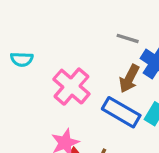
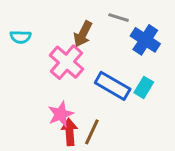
brown arrow: (129, 79) -> (83, 34), moved

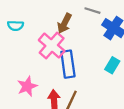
blue rectangle: (113, 86) -> (68, 64), moved, turned 52
pink star: (61, 114) -> (27, 86), moved

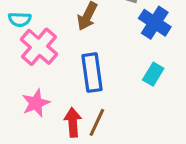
pink cross: (52, 45) -> (39, 47), moved

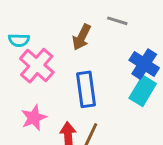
blue cross: (155, 23) -> (144, 64), moved
cyan rectangle: (153, 74) -> (143, 91), size x1.4

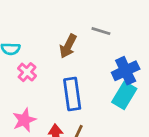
blue cross: (144, 64) -> (126, 71), turned 32
pink cross: (37, 66) -> (27, 72), size x0.6

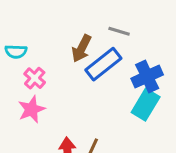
blue rectangle: (72, 94) -> (103, 64), moved, turned 60
pink star: (24, 120) -> (32, 109), moved

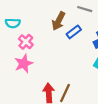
blue rectangle: (103, 64) -> (74, 32), size x0.6

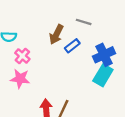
pink star: (24, 64) -> (20, 79), turned 30

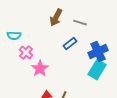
brown arrow: (56, 34) -> (56, 18), moved
pink star: (20, 79) -> (40, 69), moved, turned 30

